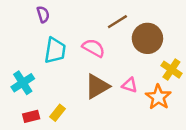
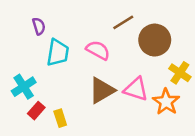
purple semicircle: (43, 14) -> (39, 26), moved
pink triangle: (129, 85) -> (136, 89), size x1.5
yellow rectangle: (58, 113) -> (60, 118), turned -56
red rectangle: (31, 116) -> (36, 111), moved, turned -35

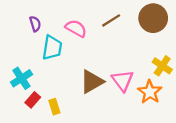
brown circle: (155, 40) -> (153, 18), moved
pink semicircle: (98, 50) -> (76, 28), moved
pink triangle: (136, 89) -> (123, 81), turned 35

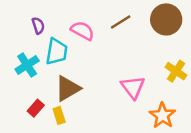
cyan cross: (22, 78) -> (27, 65), moved
brown triangle: (92, 82) -> (68, 88), moved
orange star: (150, 92) -> (162, 115), moved

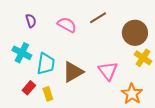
brown circle: (166, 19) -> (135, 33), moved
cyan trapezoid: (57, 51) -> (46, 64), moved
cyan cross: (27, 65) -> (22, 53), turned -30
brown triangle: (68, 88) -> (73, 72), moved

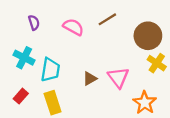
brown triangle: (73, 72) -> (90, 79), moved, size x0.6
red rectangle: (29, 88) -> (21, 96), moved
yellow rectangle: (48, 94) -> (53, 103), size x1.5

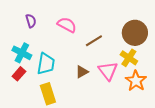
brown line: (107, 19) -> (94, 41), moved
yellow cross: (157, 63) -> (129, 58), moved
red rectangle: (21, 96) -> (19, 74), moved
orange star: (145, 103) -> (136, 81), moved

